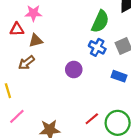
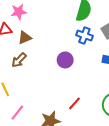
red line: (92, 119) -> (74, 103), moved

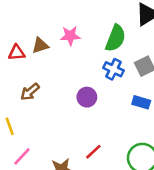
pink star: (19, 12) -> (70, 36), moved
brown triangle: (25, 38) -> (40, 45), moved

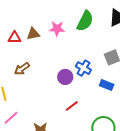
green semicircle: (116, 38) -> (85, 21), moved
blue cross: (113, 69) -> (83, 68), moved
red line: (93, 152) -> (72, 106), moved

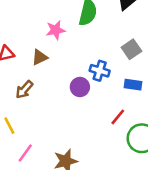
brown triangle: (33, 34) -> (40, 57), moved
red line: (72, 106) -> (118, 117), moved

